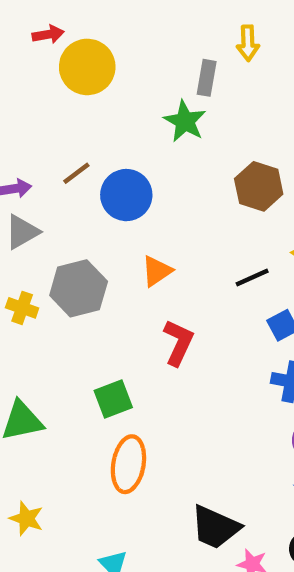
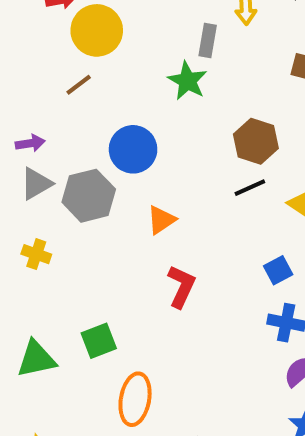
brown line: (76, 173) -> (79, 85), moved
black line: (252, 278) -> (250, 188), moved
gray hexagon: (79, 288) -> (89, 196), moved
green square: (113, 399) -> (99, 341), moved

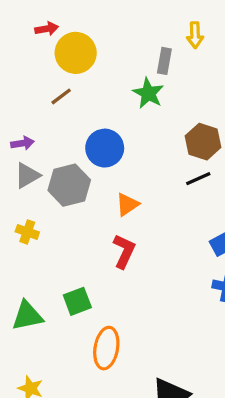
red L-shape: (181, 286) -> (124, 251), moved

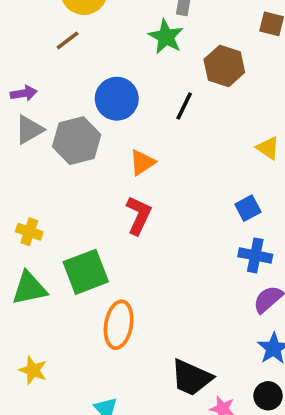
brown hexagon: (203, 142) -> (224, 66), moved
black line: (198, 179) -> (184, 106), moved, turned -40
yellow cross: (27, 232) -> (29, 232), moved
green square: (77, 301) -> (86, 272), size x1.4

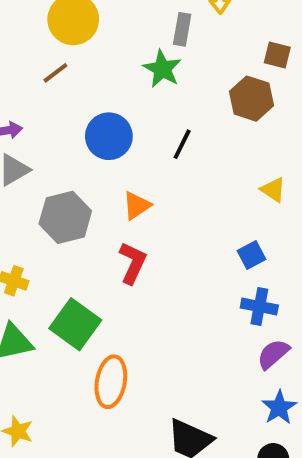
brown hexagon: (224, 66) -> (251, 99), moved
gray hexagon: (77, 141) -> (65, 217), moved
green square: (86, 272) -> (75, 324), turned -33

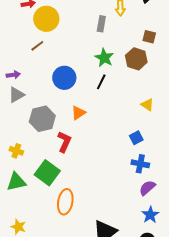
green star: (162, 69) -> (104, 58), moved
red L-shape: (133, 263) -> (64, 142), moved

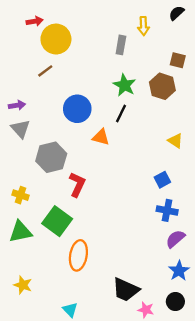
gray triangle: (16, 95) -> (20, 129), turned -42
orange triangle: (78, 113) -> (101, 137), moved, turned 49

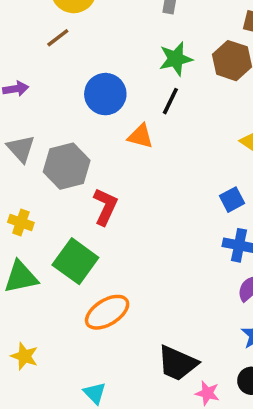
green star: (125, 85) -> (176, 59), turned 30
gray triangle: (20, 129) -> (21, 149), moved
orange ellipse: (78, 255) -> (107, 312), turned 48

